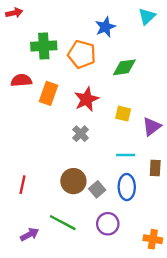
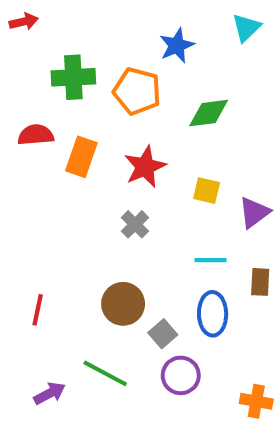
gray square: (97, 189) -> (163, 334), moved

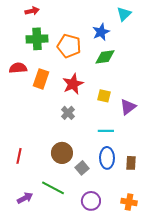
red arrow: (24, 22) -> (32, 11), moved
blue star: (177, 45) -> (101, 32), moved
brown rectangle: (260, 282) -> (131, 163), moved
purple circle: (181, 375) -> (91, 201), moved

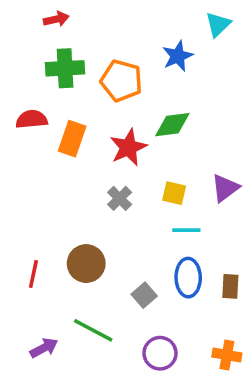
green diamond: (105, 57) -> (172, 125), moved
yellow square: (104, 96) -> (174, 193), moved
brown circle: (62, 153) -> (86, 264), moved

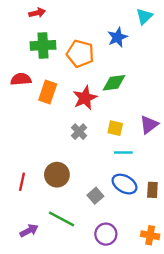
blue ellipse: (188, 278) -> (124, 184), turned -60

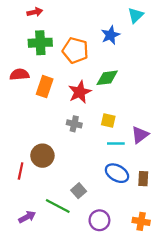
purple triangle: (149, 125) -> (140, 135), moved
gray cross: (79, 132) -> (74, 124), turned -32
brown circle: (57, 175) -> (42, 156), moved
gray square: (95, 196) -> (79, 191), moved

